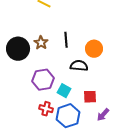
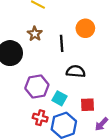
brown star: (41, 43) -> (35, 34), moved
orange circle: (94, 49) -> (85, 28), moved

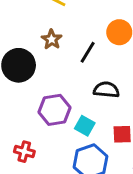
black line: (62, 43) -> (88, 52), turned 35
red cross: (40, 118) -> (24, 152), moved

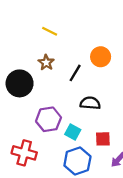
red cross: (24, 152) -> (24, 153), size x1.5

